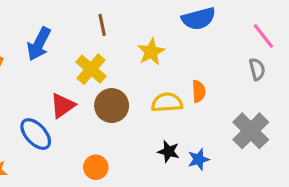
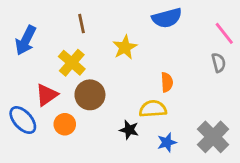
yellow semicircle: (167, 102) -> (153, 109), moved
gray cross: (251, 131) -> (213, 137), moved
black star: (169, 151) -> (129, 130), moved
orange circle: (96, 167) -> (65, 124), moved

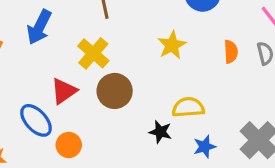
yellow star: (125, 47) -> (172, 45), moved
orange semicircle: (167, 82) -> (231, 52), moved
orange circle: (65, 124) -> (69, 145), moved

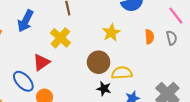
brown circle: (115, 91) -> (99, 62), moved

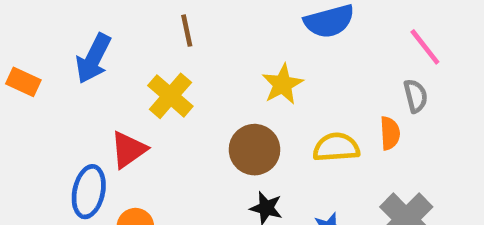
orange semicircle: (149, 37) -> (390, 133), moved
yellow semicircle: (122, 73) -> (336, 147), moved
blue ellipse: (23, 81) -> (89, 192), turned 55

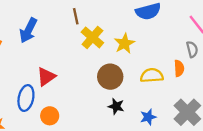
yellow cross: (170, 96) -> (92, 37), moved

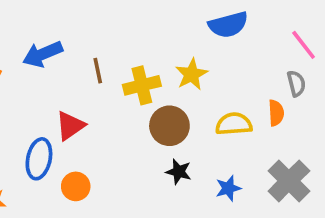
brown line: (76, 16) -> (98, 71), moved
blue arrow: (28, 30) -> (43, 54), turned 40
yellow cross: (92, 37) -> (142, 85), moved, turned 35

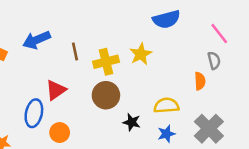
yellow semicircle: (234, 124) -> (166, 106), moved
brown circle: (169, 126) -> (106, 95), moved

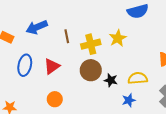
blue ellipse: (34, 113) -> (25, 65), moved
black star: (132, 122) -> (111, 80), moved
blue star: (166, 134) -> (129, 100), moved

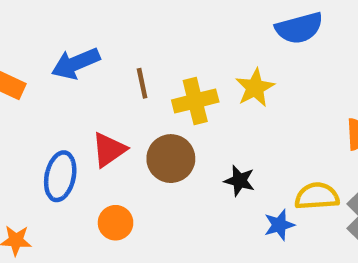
blue ellipse: (25, 65) -> (60, 176), moved
brown circle: (91, 70) -> (171, 159), moved
yellow semicircle: (138, 78) -> (317, 196), moved

